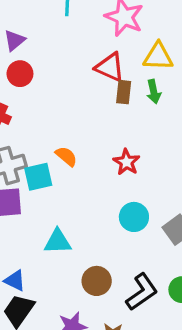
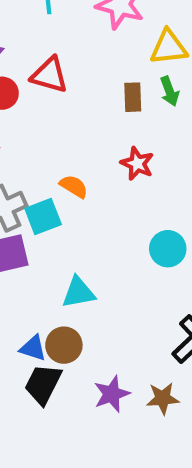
red triangle: (110, 67) -> (50, 75), moved
red star: (126, 162) -> (137, 164), moved
brown circle: (97, 281) -> (64, 345), moved

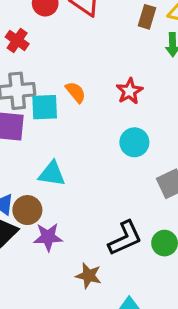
brown rectangle: (133, 97) -> (147, 17), moved
cyan circle: (168, 249) -> (134, 142), moved
purple star: (112, 394) -> (48, 237), moved

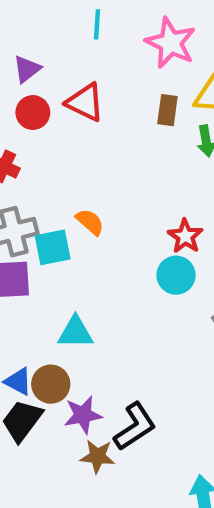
red star: (130, 91) -> (185, 236), moved
black L-shape: (125, 238) -> (135, 427), moved
brown star: (89, 276) -> (98, 456), moved

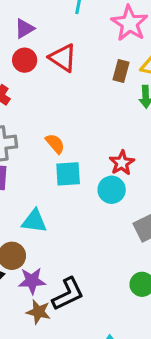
cyan square: (53, 247) -> (68, 174), moved

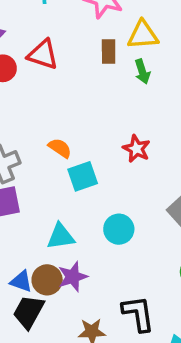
cyan circle: (112, 190) -> (119, 229), moved
purple star: (32, 281) -> (73, 277), moved
black L-shape: (68, 294) -> (138, 314), moved, turned -57

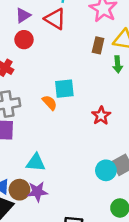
red triangle: (43, 55) -> (55, 19), moved
cyan square: (83, 176) -> (64, 89), moved
cyan circle: (119, 229) -> (106, 170), moved

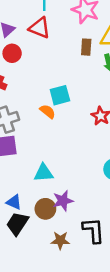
brown circle: (19, 190) -> (45, 209), moved
purple star: (37, 192) -> (63, 201), moved

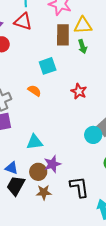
brown rectangle: (86, 47) -> (63, 35), size x1.5
cyan square: (60, 95) -> (48, 66), moved
brown star: (60, 240) -> (44, 192), moved

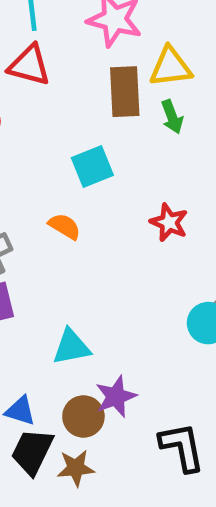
brown star: (44, 192) -> (76, 468), moved

